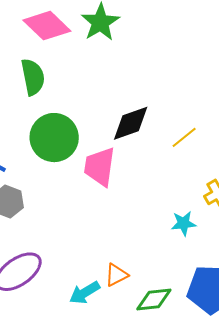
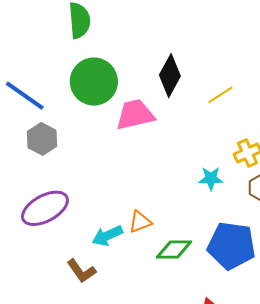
black diamond: (131, 123) -> (170, 76), turned -48
pink trapezoid: (100, 167) -> (135, 115), turned 63

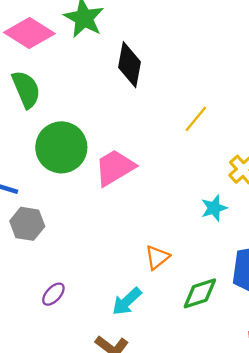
black diamond: (170, 76) -> (129, 65), moved
purple ellipse: (45, 208) -> (53, 294), size x0.5
orange triangle: (140, 222) -> (157, 257), moved

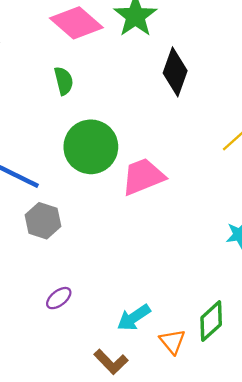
green semicircle: (26, 89) -> (64, 81), size x0.7
orange triangle: (157, 257) -> (172, 342), moved, turned -40
green diamond: (200, 293) -> (211, 321), turned -33

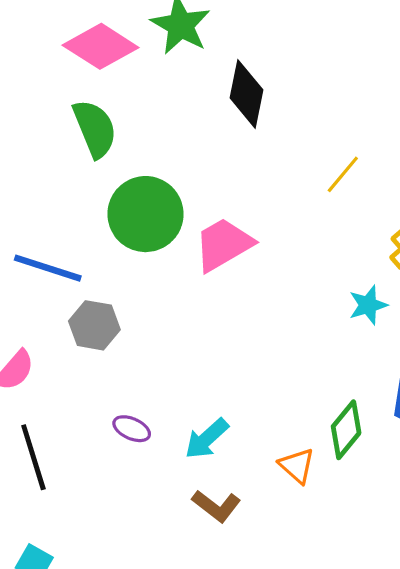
green semicircle: (64, 81) -> (95, 129), size x1.5
purple ellipse: (59, 298) -> (132, 429), turned 70
cyan arrow: (134, 318) -> (207, 439), moved

